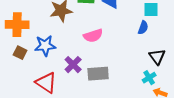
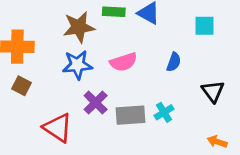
blue semicircle: (143, 28) -> (174, 62), moved
blue star: (45, 46) -> (77, 65), moved
cyan cross: (149, 78) -> (164, 112), moved

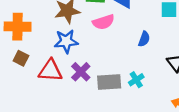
pink semicircle: (123, 62) -> (103, 22), moved
red triangle: (58, 128) -> (50, 71), moved, turned -30

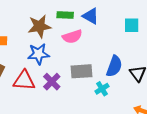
blue semicircle: (144, 39) -> (114, 66), moved, size x1.5
gray rectangle: (109, 82) -> (81, 71), moved

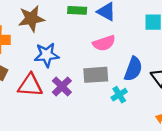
brown star: (40, 26) -> (31, 19), moved
pink semicircle: (72, 37) -> (104, 43), moved

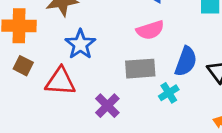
blue star: (47, 55) -> (80, 44), turned -30
purple cross: (62, 86) -> (107, 106), moved

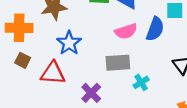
blue semicircle: (186, 61) -> (155, 29), moved

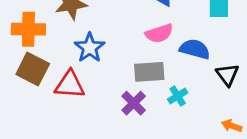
blue semicircle: (155, 29) -> (195, 49), moved, turned -95
brown square: (23, 60) -> (33, 69), size x1.6
purple cross: (91, 93) -> (134, 103), moved

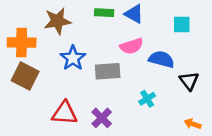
gray rectangle: (149, 72) -> (108, 71), moved
red triangle: (70, 85) -> (65, 113), moved
purple cross: (134, 103) -> (102, 118), moved

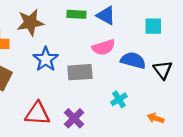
black triangle: (189, 81) -> (163, 70), moved
orange arrow: (193, 124) -> (156, 118), moved

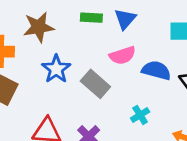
blue triangle: (106, 15) -> (125, 19), turned 42
gray rectangle: (80, 72) -> (95, 84), turned 45

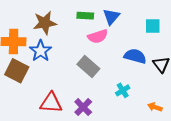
pink semicircle: (122, 55) -> (98, 36), moved
blue star: (56, 69) -> (41, 51), moved

